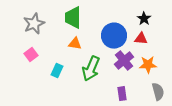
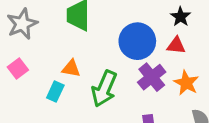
orange triangle: (75, 44) -> (71, 68), moved
orange star: (148, 65) -> (186, 83), turned 30

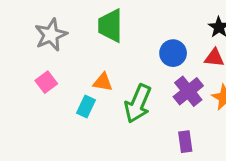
blue circle: (137, 41) -> (173, 53), size x0.7

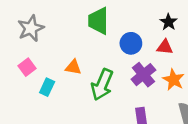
green trapezoid: (110, 26) -> (98, 21), moved
cyan rectangle: (86, 107) -> (47, 87), moved

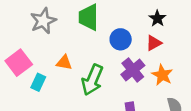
gray star: (31, 28) -> (43, 21), moved
red triangle: (165, 47) -> (154, 43), turned -35
pink square: (27, 67) -> (19, 63), size x1.5

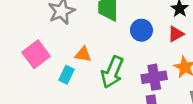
purple cross: (133, 70) -> (154, 77), moved, turned 30
cyan rectangle: (38, 82) -> (67, 75), moved

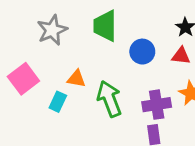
red triangle: (176, 34) -> (181, 56), turned 36
green arrow: (112, 72) -> (109, 99), turned 136

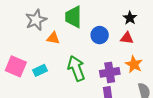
pink square: (23, 79) -> (16, 66), moved, turned -30
orange triangle: (76, 79) -> (53, 38), moved
cyan rectangle: (58, 102) -> (40, 70), turned 40

